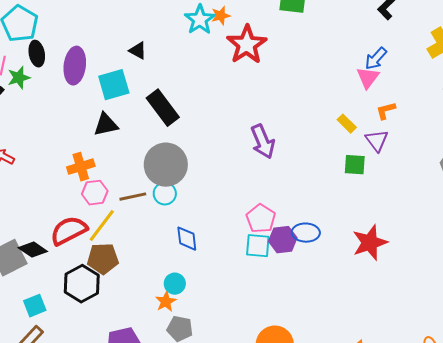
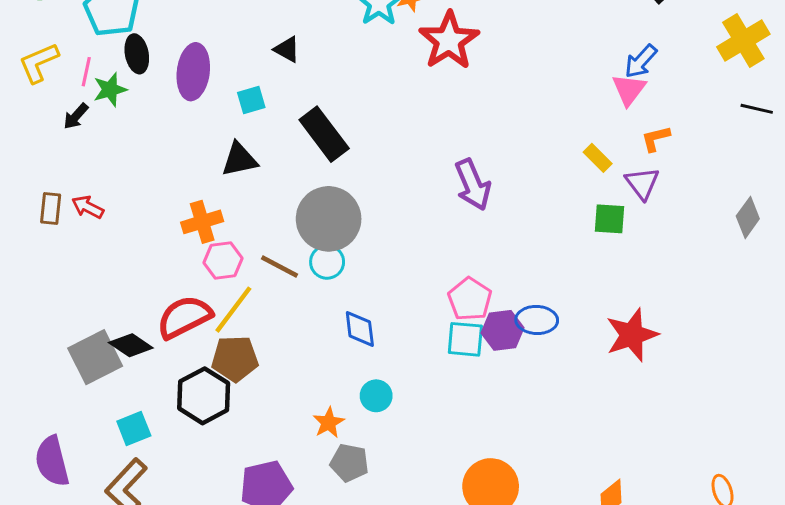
cyan square: (114, 85) -> (251, 100), size x0.6
brown line: (133, 197) -> (279, 266), turned 40
cyan circle: (175, 284) -> (376, 396), moved

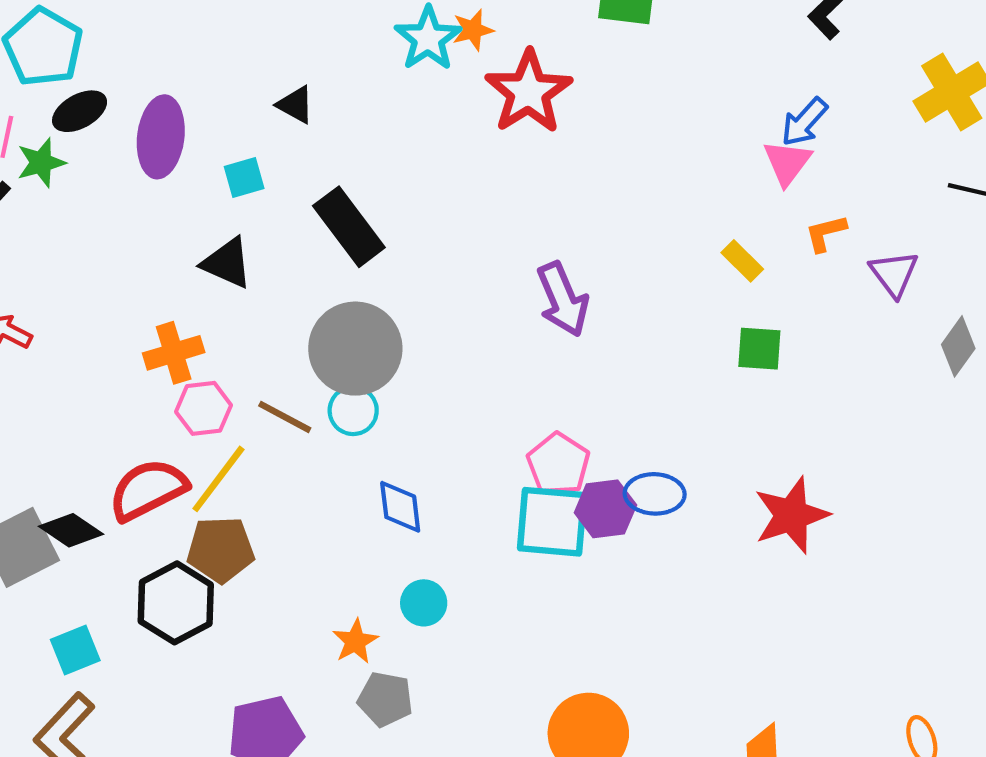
black ellipse: (137, 54) -> (80, 111), turned 72
black triangle: (239, 159) -> (227, 263), turned 36
purple triangle: (642, 183) -> (894, 274), moved
cyan square: (465, 339) -> (552, 522), size x1.4

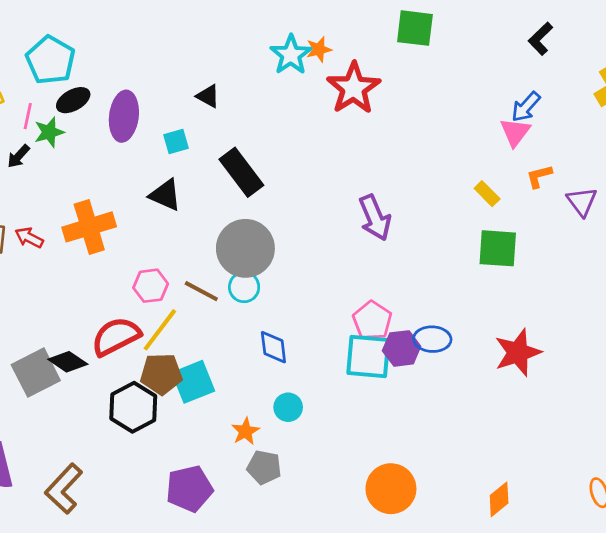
green square: (759, 349) -> (498, 248), size x1.4
orange cross: (174, 353) -> (89, 227), moved, size x1.4
cyan square: (75, 650) -> (193, 382), moved, size x1.4

